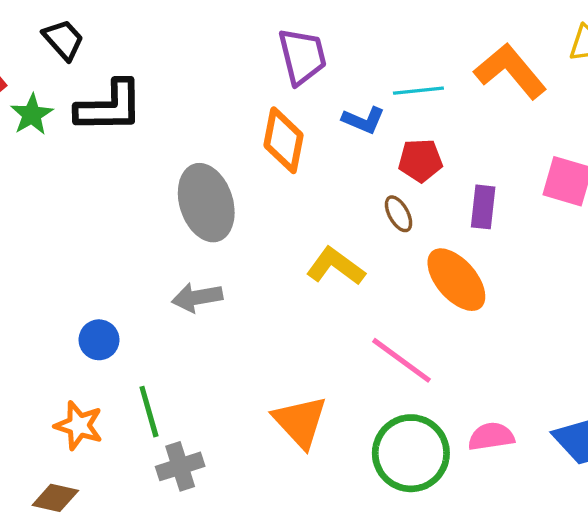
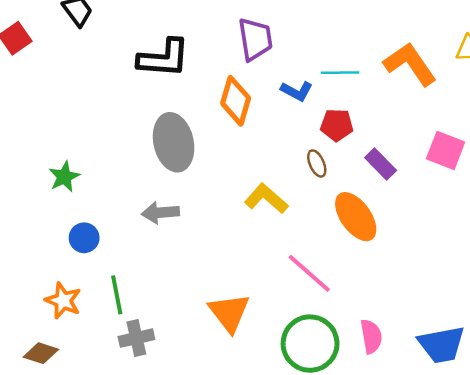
black L-shape: (109, 107) -> (164, 58), moved
green star: (32, 115) -> (64, 177), moved
purple rectangle: (483, 207) -> (381, 164), turned -56
pink semicircle: (491, 437) -> (371, 336), turned 84

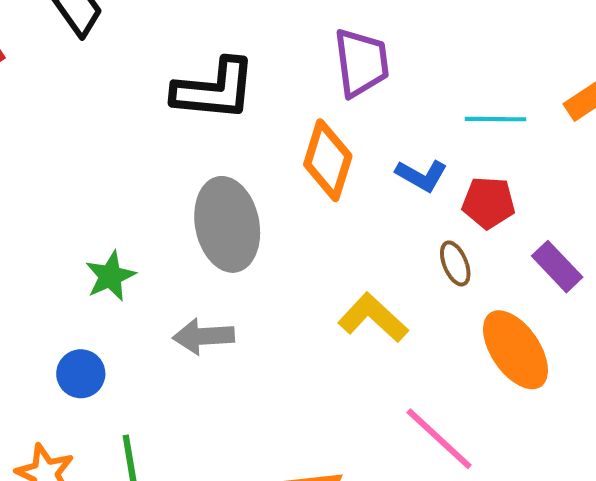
blue L-shape: (297, 91) -> (421, 175), moved
green star: (64, 177) -> (110, 276), moved

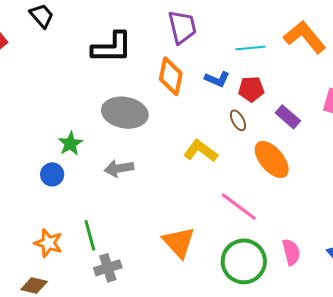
gray ellipse: (227, 224) -> (125, 113), turned -63
blue circle: (81, 374) -> (52, 174), moved

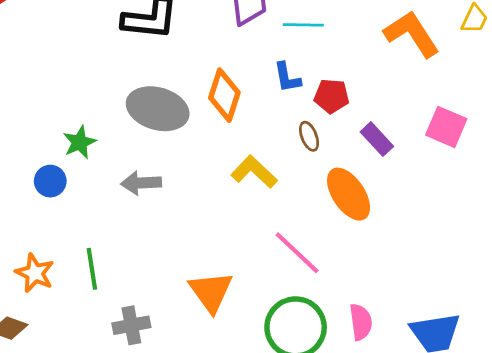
cyan line: (250, 48) -> (303, 25), moved
orange diamond: (171, 76) -> (224, 95), moved
blue L-shape: (217, 79) -> (287, 77), turned 50
gray cross: (108, 268) -> (131, 325), moved

